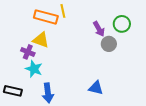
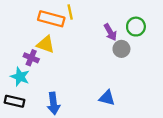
cyan star: (34, 69) -> (20, 77), moved

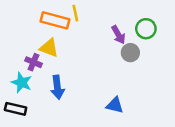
blue arrow: (53, 103) -> (57, 87), moved

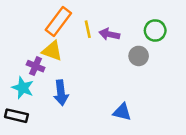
yellow line: (75, 13) -> (88, 29), moved
orange rectangle: (55, 20) -> (58, 22), turned -68
purple arrow: (118, 35) -> (109, 34), moved, turned 132

